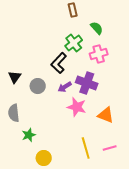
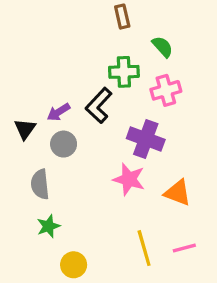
green cross: (74, 43) -> (124, 72), turned 36
purple arrow: (65, 87) -> (58, 112), moved
gray semicircle: (14, 113) -> (40, 184), moved

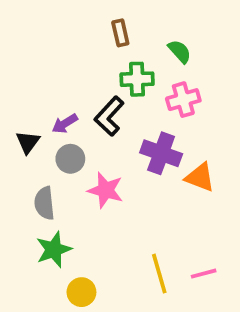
brown rectangle: (122, 17) -> (120, 33), moved
pink star: (129, 179) -> (106, 190), moved
orange triangle: (178, 193) -> (200, 177), moved
green star: (48, 226) -> (54, 250), size x1.4

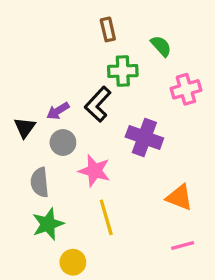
pink cross: (183, 100) -> (186, 89), moved
orange triangle: (200, 177) -> (179, 197), moved
yellow line: (159, 274) -> (106, 217), moved

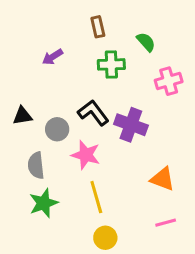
black L-shape: (98, 104) -> (93, 113), moved, turned 100
purple arrow: (58, 111) -> (53, 57), moved
black triangle: (25, 128) -> (22, 116), turned 45
yellow circle: (73, 262) -> (105, 238), moved

